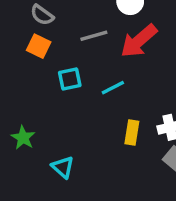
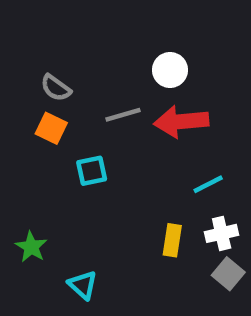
red arrow: (139, 41) -> (181, 121), turned 36
cyan line: (113, 88) -> (208, 184), moved

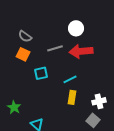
cyan line: (208, 184) -> (70, 79), moved
yellow rectangle: (172, 240) -> (72, 97), moved
gray square: (228, 274) -> (93, 120), moved

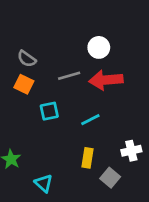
yellow rectangle: (72, 97) -> (87, 158), moved
gray square: (93, 120) -> (110, 178), moved

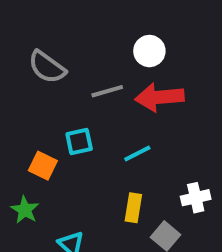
gray semicircle: (27, 59) -> (47, 67), size x1.4
orange square: (24, 84) -> (43, 166), moved

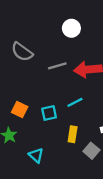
white circle: (149, 51) -> (71, 28), moved
cyan square: (79, 141) -> (49, 113), moved

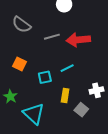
orange square: (20, 109) -> (19, 64), moved
cyan triangle: (36, 155) -> (34, 114), size x1.6

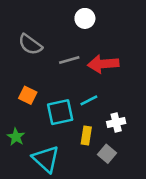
cyan square: (45, 77) -> (60, 112), size x1.5
white cross: (97, 90) -> (116, 122), moved

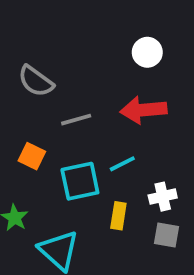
white circle: (85, 18) -> (147, 52), moved
gray line: (69, 60) -> (76, 120), moved
gray square: (107, 154) -> (167, 235), moved, turned -30

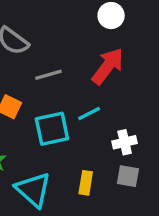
red arrow: (143, 110) -> (108, 66), turned 132
yellow rectangle: (118, 216) -> (86, 183), moved

